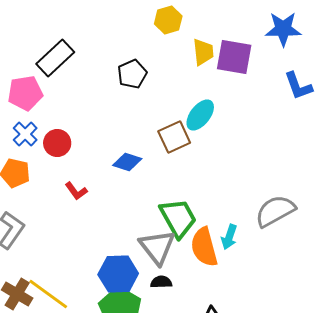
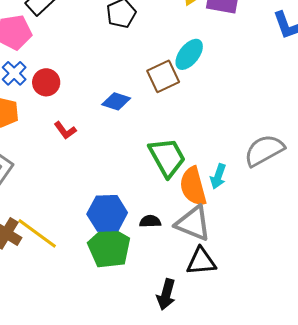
gray triangle: (157, 247) -> (193, 223), moved, turned -30

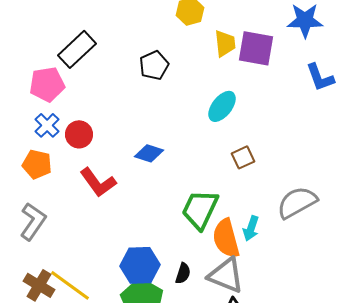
brown square: (163, 76) -> (243, 157), moved, size x0.7
red L-shape: (65, 130) -> (98, 182), size x1.6
green trapezoid: (167, 157) -> (200, 209), turned -126
black semicircle: (150, 221) -> (183, 273), turned 110

